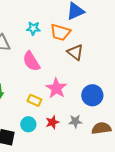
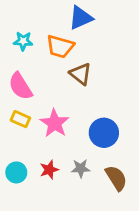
yellow rectangle: (34, 100) -> (20, 119), moved
brown semicircle: (101, 128) -> (116, 178), turned 66

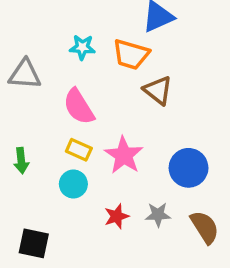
cyan circle: (16, 172) -> (73, 184), moved

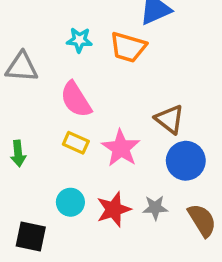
brown triangle: (158, 90) -> (170, 119), moved
cyan circle: (73, 184) -> (70, 202), moved
red star: (117, 216) -> (114, 209), size x1.4

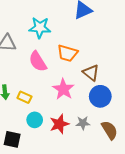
cyan star: (79, 40) -> (40, 28), size x1.5
orange trapezoid: (128, 47) -> (67, 53), moved
yellow rectangle: (76, 143) -> (24, 97), moved

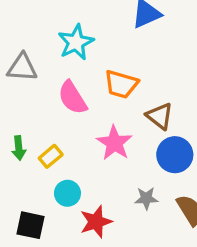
cyan star: (40, 28) -> (76, 42), turned -30
yellow rectangle: (24, 97) -> (51, 156), turned -64
red star: (59, 124) -> (96, 222), moved

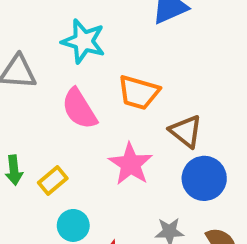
cyan star: (76, 42) -> (83, 41), turned -30

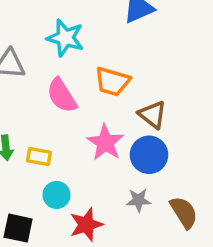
blue circle: (204, 178) -> (149, 155), moved
yellow rectangle: (53, 180) -> (39, 157), turned 50

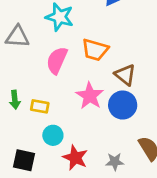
pink semicircle: (62, 95) -> (57, 60), turned 56
gray star: (139, 200) -> (115, 162), moved
red star: (86, 225) -> (75, 158), turned -30

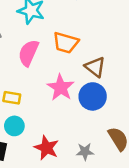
cyan circle: (53, 135) -> (14, 126), moved

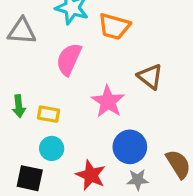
orange trapezoid: (66, 43) -> (114, 26), moved
blue circle: (93, 96) -> (130, 147), moved

